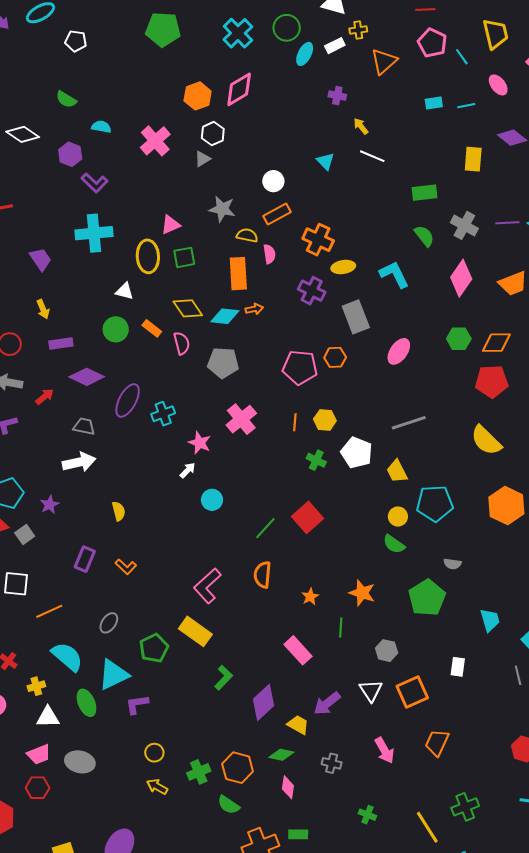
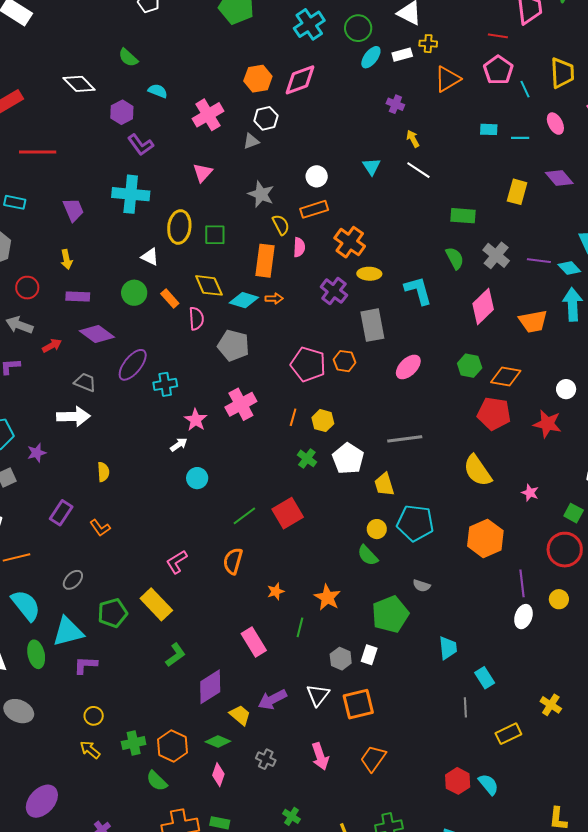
pink triangle: (171, 225) -> (203, 173), moved, turned -35
yellow semicircle: (247, 235) -> (281, 225), turned 40
pink L-shape: (207, 586) -> (177, 562), size x0.7
white rectangle: (458, 667) -> (369, 655), moved

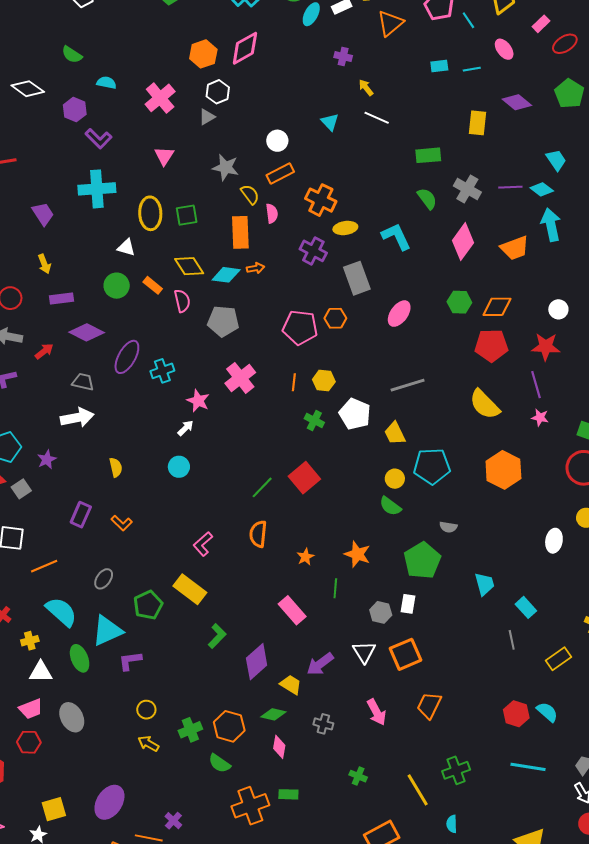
cyan circle: (197, 478) -> (179, 467), moved
purple line: (522, 583) -> (536, 385), moved
gray ellipse: (19, 711) -> (72, 717), turned 48

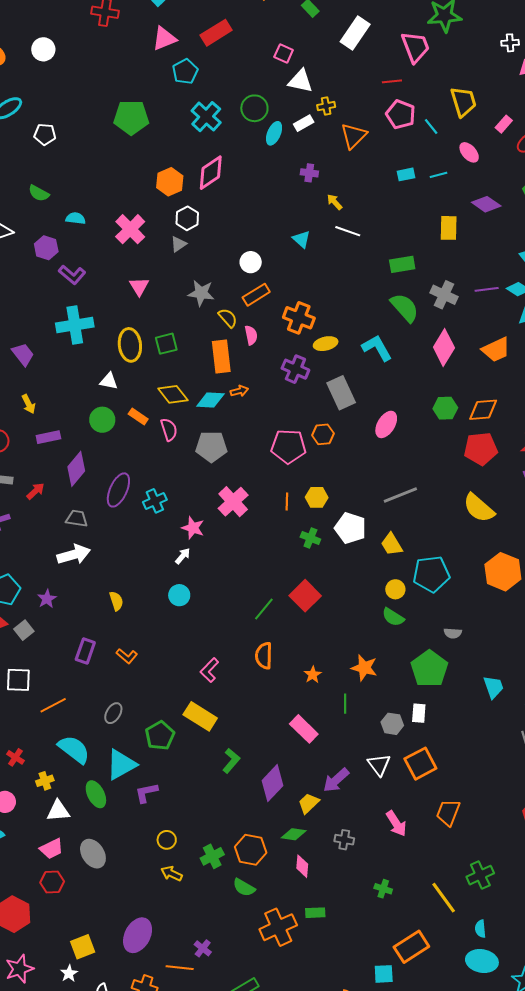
green semicircle: (427, 199) -> (405, 308), size x1.4
purple diamond: (87, 332) -> (76, 469), turned -72
yellow trapezoid: (291, 685) -> (309, 803), turned -70

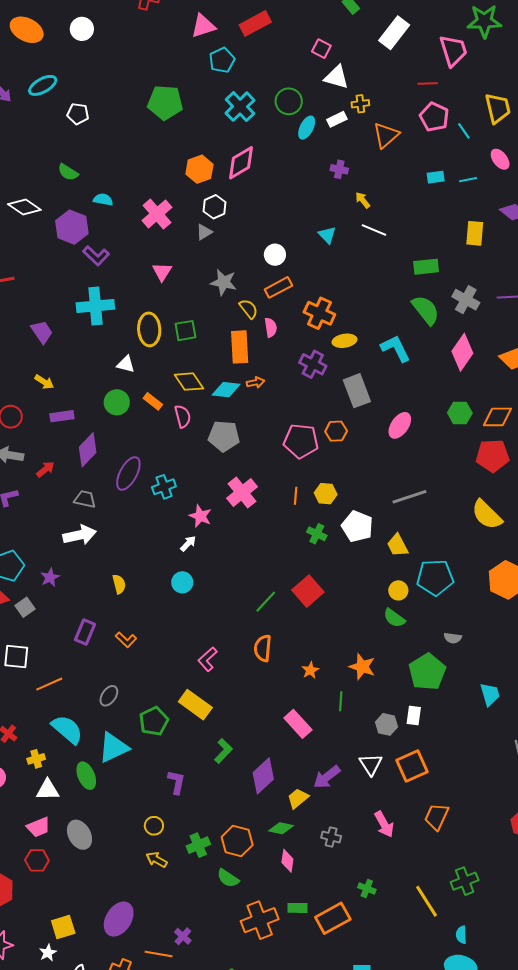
purple hexagon: (46, 248) -> (72, 227), size x1.4
yellow arrow: (29, 404) -> (44, 382), turned -36
purple L-shape: (146, 793) -> (176, 782), moved, turned 110
orange rectangle: (411, 947) -> (333, 918), moved

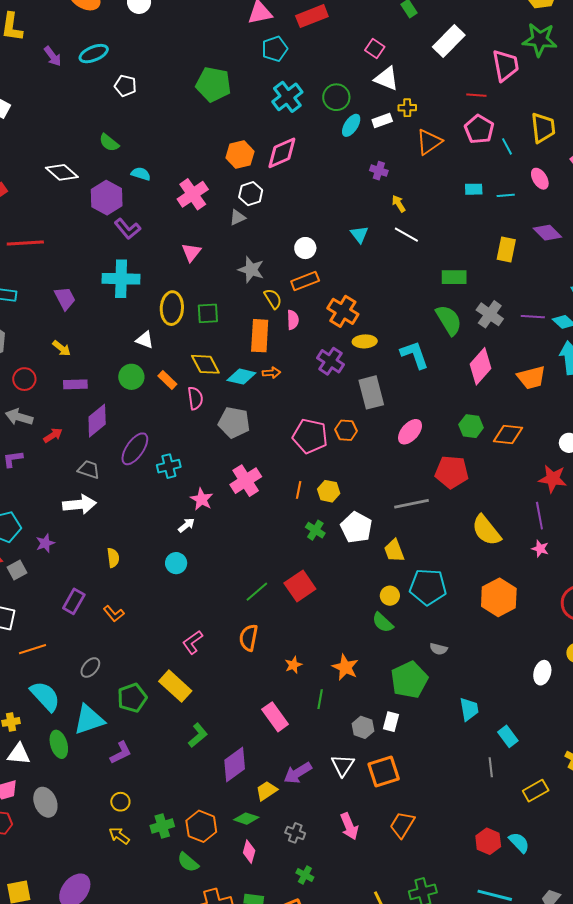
red pentagon: (493, 456) -> (452, 472), moved
purple L-shape: (176, 782) -> (121, 753), moved, turned 45
green cross: (367, 888) -> (305, 875), moved

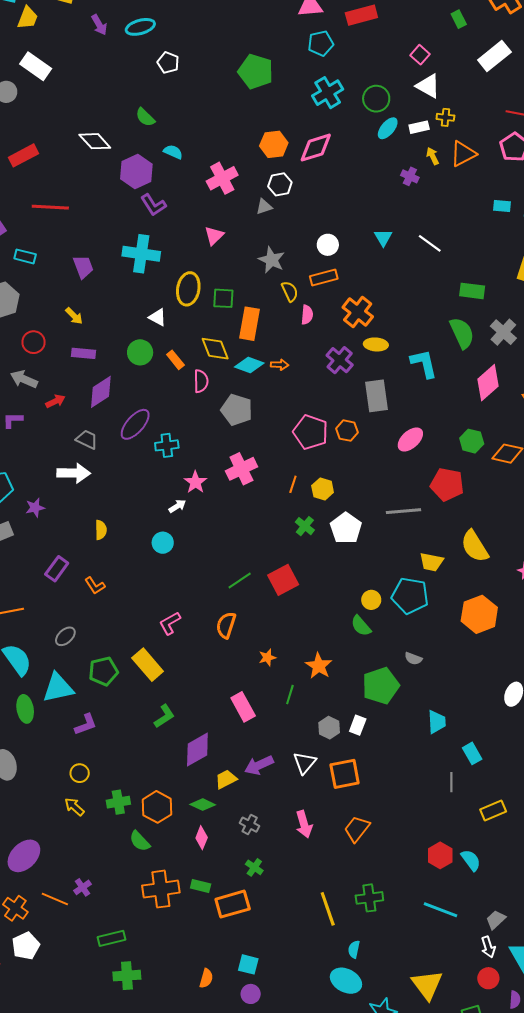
yellow arrow: (399, 204) -> (433, 156), moved
orange rectangle: (260, 336) -> (249, 324), moved
yellow trapezoid: (394, 551) -> (431, 562), moved, turned -65

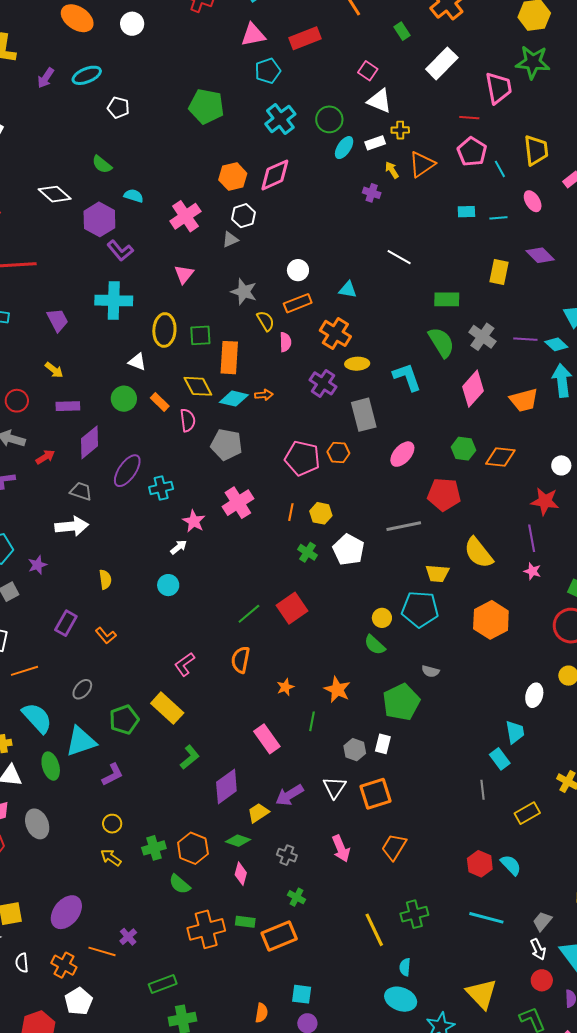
purple arrow: (99, 25) -> (46, 78), turned 70
cyan triangle: (383, 238) -> (348, 290), moved, turned -42
cyan trapezoid: (437, 722) -> (515, 732), moved

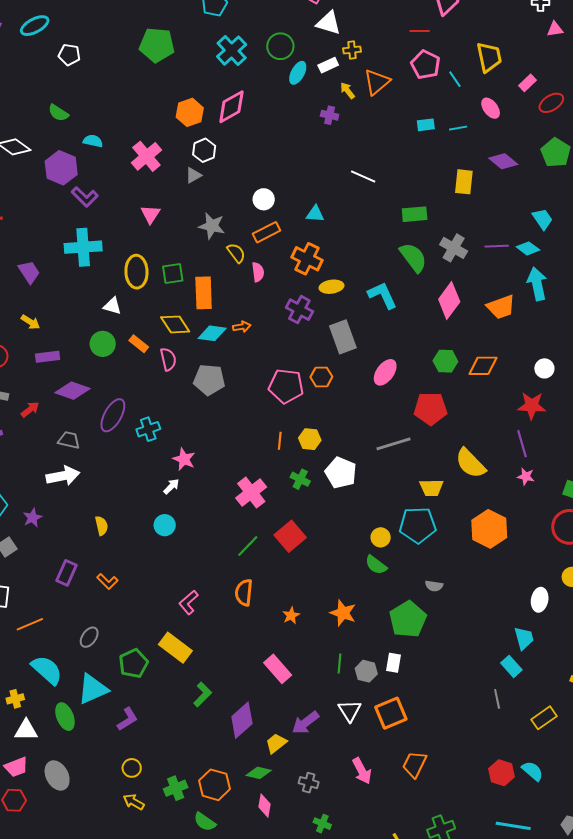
purple diamond: (89, 442) -> (73, 391), turned 64
pink cross: (238, 503) -> (251, 492), moved
green line: (312, 721) -> (339, 663), moved

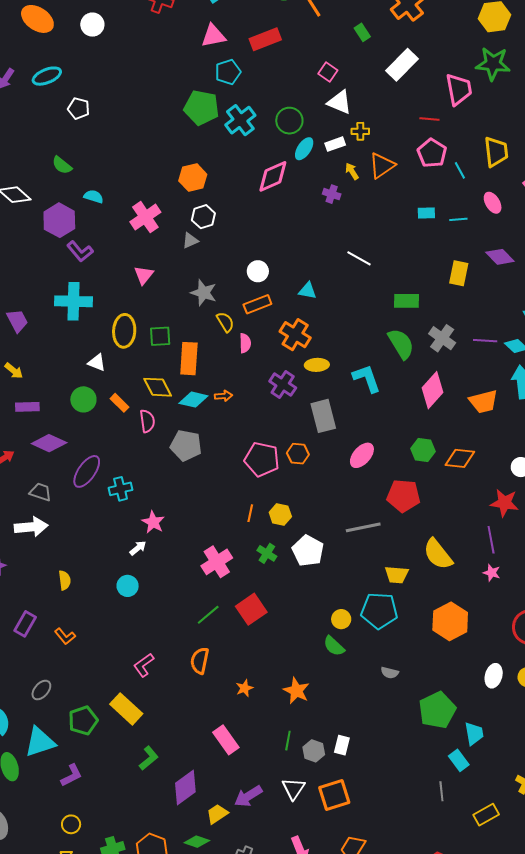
green pentagon: (157, 45) -> (202, 108), moved
pink diamond: (231, 107) -> (273, 176), moved
white ellipse: (540, 600) -> (494, 676), moved
green pentagon: (408, 619) -> (437, 710), moved

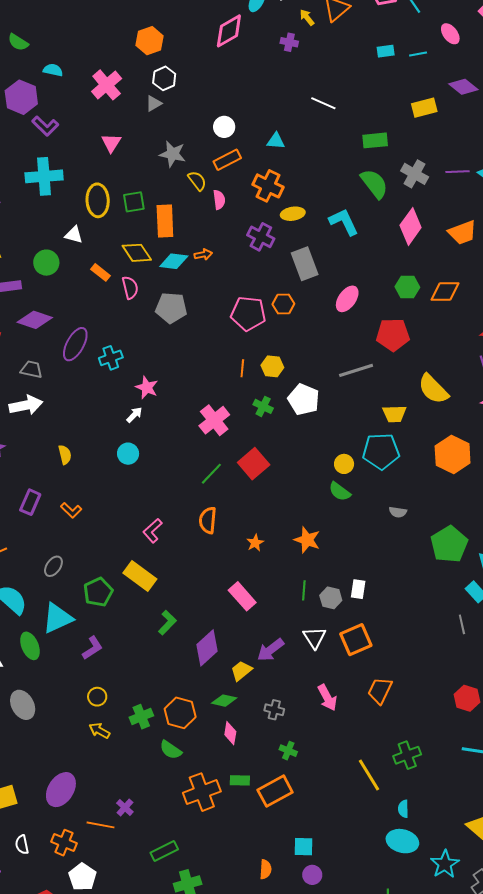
yellow rectangle: (459, 273) -> (424, 108), turned 70
green circle: (83, 399) -> (46, 263), moved

